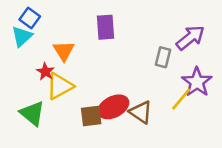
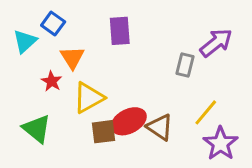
blue square: (30, 18) -> (53, 23), moved
purple star: (197, 82) -> (221, 144), moved
yellow triangle: (60, 86) -> (89, 98), moved

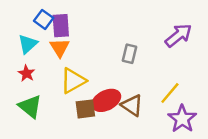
purple rectangle: (120, 31) -> (61, 26), moved
cyan triangle: (25, 41) -> (28, 44), moved
gray rectangle: (185, 65) -> (129, 54), moved
red star: (52, 81) -> (26, 73), moved

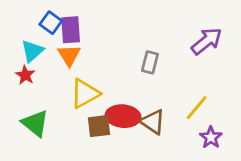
red star: (26, 73) -> (25, 75), moved
red ellipse: (106, 100) -> (123, 116), turned 32
purple star: (182, 119) -> (211, 137), size x0.7

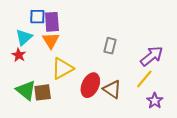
blue square: (51, 23) -> (37, 17), turned -35
purple arrow: (207, 41) -> (152, 56), moved
red ellipse: (123, 116) -> (90, 85), turned -70
brown square: (99, 126) -> (43, 92), moved

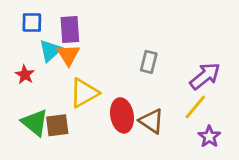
blue square: (37, 17) -> (32, 23), moved
cyan triangle: (24, 37) -> (50, 51), moved
red ellipse: (90, 85) -> (122, 115), turned -35

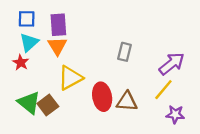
cyan triangle: (50, 51) -> (29, 42), moved
brown triangle: (152, 121) -> (127, 101), turned -30
brown square: (57, 125) -> (48, 105), turned -30
purple star: (209, 137) -> (175, 114), turned -30

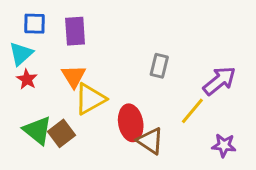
cyan triangle: (29, 42) -> (21, 54), moved
orange triangle: (57, 46) -> (74, 76), moved
yellow line: (163, 90) -> (192, 111), moved
brown triangle: (127, 101) -> (150, 141), moved, turned 30

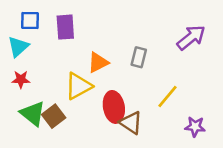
orange triangle: (74, 76) -> (98, 62), moved, turned 35
red star: (27, 79) -> (21, 79), moved, turned -30
purple arrow: (219, 81) -> (191, 38), moved

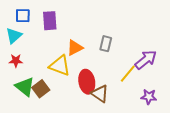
purple arrow: (191, 38) -> (146, 60), moved
yellow triangle: (78, 86) -> (60, 66), turned 50

